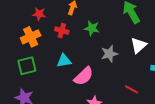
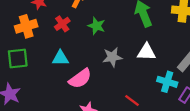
red cross: (62, 31) -> (62, 24), turned 32
white triangle: (139, 45) -> (147, 52), turned 36

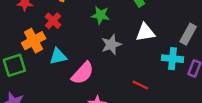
orange cross: (26, 26) -> (34, 41), moved
green star: (96, 26) -> (100, 15), moved

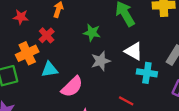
white triangle: (145, 32) -> (134, 51), turned 36
cyan cross: (173, 59) -> (147, 73), moved

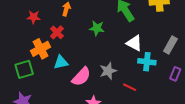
gray star: (101, 61) -> (108, 71), moved

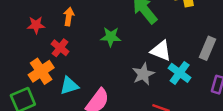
red star: (34, 17) -> (36, 25), moved
cyan cross: (147, 62) -> (180, 73), turned 36
gray star: (108, 71) -> (143, 74), moved

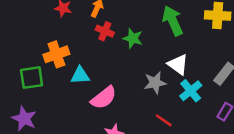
red cross: (60, 48) -> (105, 31), moved, turned -30

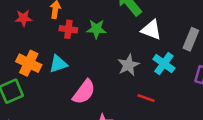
orange cross: (56, 54) -> (29, 63), turned -30
white triangle: (178, 64) -> (151, 30), moved
cyan triangle: (80, 75) -> (58, 64), moved

